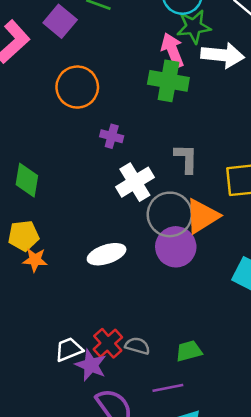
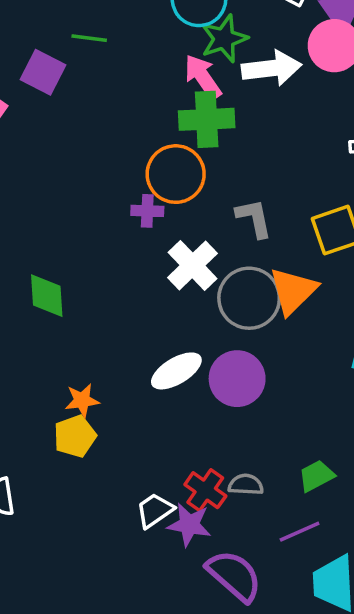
orange circle: (77, 87) -> (176, 174), moved
yellow pentagon: (24, 236) -> (75, 436), moved
purple circle: (176, 247) -> (237, 379), moved

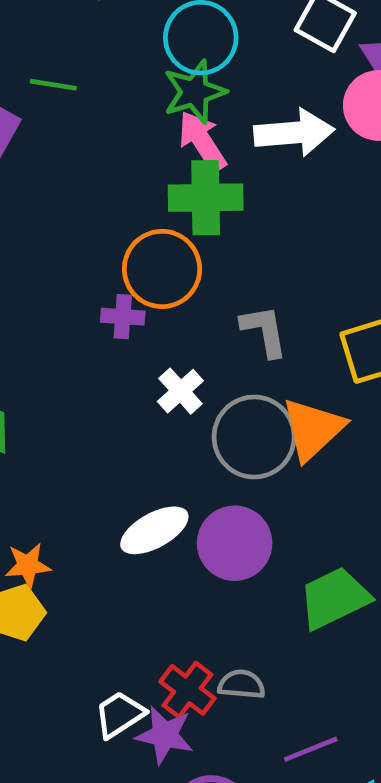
green star: (224, 39) -> (195, 92), moved
white cross: (193, 265) -> (180, 391), size x0.7
green trapezoid: (316, 476) -> (334, 598), moved, size x1.5

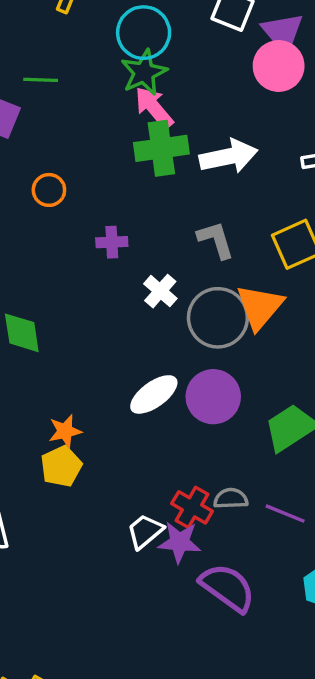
white arrow: (294, 133) -> (229, 156), moved
orange circle: (162, 269) -> (49, 190), moved, size x0.6
purple line: (311, 749) -> (285, 514), moved, turned 51

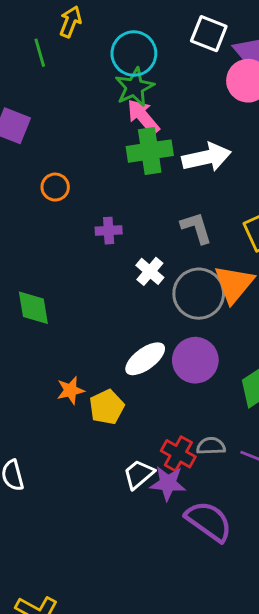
green line: (41, 80) -> (40, 53), moved, turned 72
yellow pentagon: (61, 466) -> (107, 407), moved

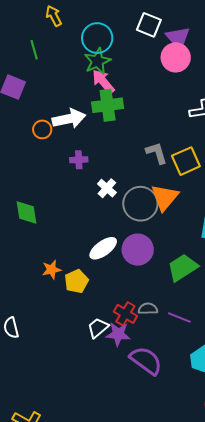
yellow arrow: (70, 22) -> (54, 16), turned -50
green line: (40, 53) -> (34, 50), moved
white arrow: (206, 157) -> (69, 119), moved
gray L-shape: (196, 228) -> (157, 153), moved

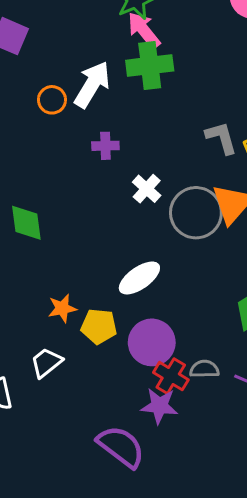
white arrow: (69, 119) -> (92, 84), turned -48
purple circle: (138, 250) -> (152, 342), moved
yellow pentagon: (76, 281) -> (99, 326), turned 30
white trapezoid: (98, 328) -> (46, 363), moved
purple semicircle: (146, 361) -> (121, 447), moved

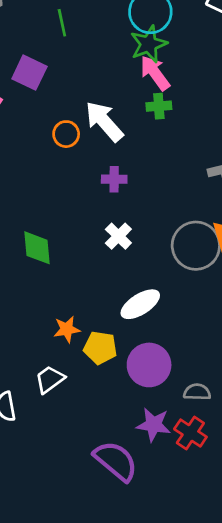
green cross: (150, 66) -> (159, 106), size x0.6
white arrow: (92, 84) -> (104, 121), turned -75
white cross: (147, 189) -> (118, 236), moved
red cross: (171, 376) -> (190, 433), moved

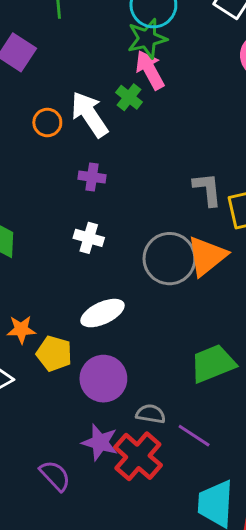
green cross: (159, 106) -> (129, 97), moved, turned 35
white cross: (118, 236) -> (89, 238), turned -36
red cross: (190, 433) -> (138, 456), size x1.4
purple semicircle: (116, 461) -> (55, 476), size x0.7

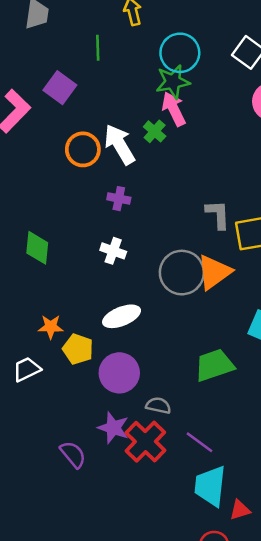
orange circle: (47, 122) -> (83, 149), size x1.4
purple line: (194, 436) -> (200, 442), moved

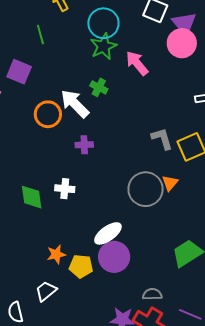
pink arrow: (174, 109) -> (137, 63), moved
white cross: (113, 251) -> (65, 189), moved
orange triangle: (214, 272) -> (170, 183), size x0.6
purple circle: (119, 373) -> (114, 257), moved

